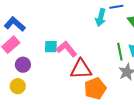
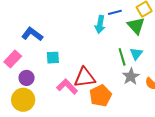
blue L-shape: (15, 24) -> (32, 34), moved
pink L-shape: (67, 49) -> (67, 86), moved
yellow circle: (18, 86) -> (23, 100), size x1.5

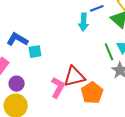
cyan square: (53, 58) -> (35, 52), moved
pink L-shape: (67, 86) -> (58, 87), turned 80

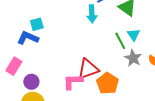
cyan square: (35, 52) -> (37, 24), moved
pink L-shape: (58, 87) -> (73, 81), turned -115

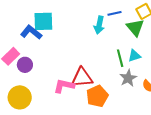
cyan square: (37, 24) -> (43, 21), size x1.5
cyan triangle: (134, 35) -> (134, 56), turned 32
purple circle: (31, 82) -> (25, 65), moved

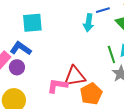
blue L-shape: (31, 32) -> (21, 48), moved

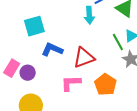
blue L-shape: (21, 48) -> (52, 49), moved
red triangle: (75, 76) -> (84, 58), moved

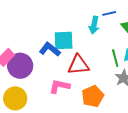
cyan square: (34, 26) -> (64, 40), moved
purple circle: (28, 73) -> (20, 66), size x1.6

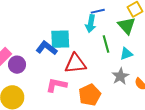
blue line: (109, 13) -> (98, 11), moved
green line: (115, 58) -> (106, 44), moved
purple circle: (20, 66) -> (17, 65), size x0.7

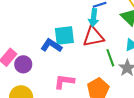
green line: (106, 44) -> (110, 58), moved
red triangle: (75, 63) -> (93, 37), moved

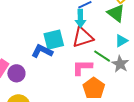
green line: (110, 58) -> (102, 56), turned -30
pink L-shape: (64, 82) -> (82, 68), moved

